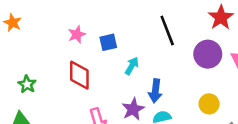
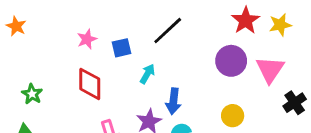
black line: (167, 31) -> (168, 31), moved, turned 68

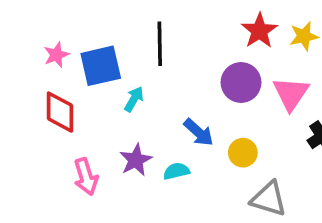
black line: (168, 31) -> (160, 44), turned -48
blue square: (121, 48) -> (101, 66), size x1.6
blue arrow: (173, 101) -> (199, 132), moved, turned -55

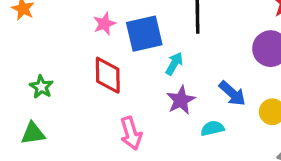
purple star: (136, 160) -> (181, 100), moved

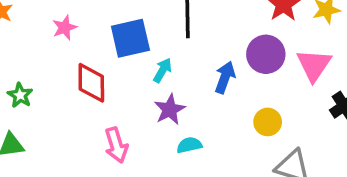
pink star: (104, 24) -> (65, 28), moved
blue arrow: (232, 93) -> (225, 77), moved, turned -112
cyan semicircle: (212, 128) -> (189, 145), moved

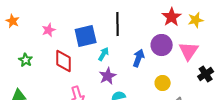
green star: (20, 95) -> (26, 60), moved

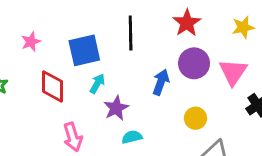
red star: (172, 17) -> (187, 23), moved
cyan arrow: (104, 54) -> (97, 84), moved

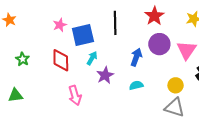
pink star: (31, 42) -> (60, 25), moved
yellow circle: (195, 118) -> (176, 85), moved
cyan semicircle: (132, 137) -> (136, 85), moved

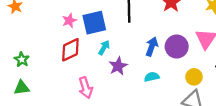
pink star: (60, 25) -> (69, 21), moved
purple circle: (159, 44) -> (177, 47), moved
green star: (23, 59) -> (22, 60), moved
red diamond: (61, 60) -> (70, 50), turned 65

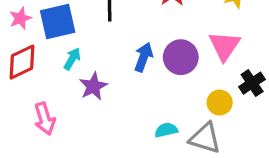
cyan semicircle: (152, 77) -> (166, 130), moved
yellow circle: (194, 77) -> (220, 103), moved

